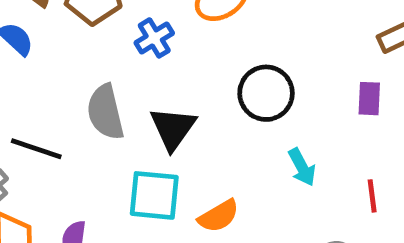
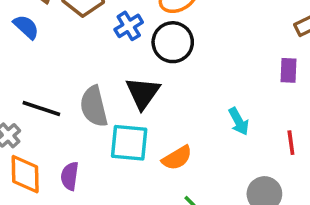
black circle: (266, 93) -> (173, 42), moved
gray semicircle: (105, 112) -> (94, 106), moved

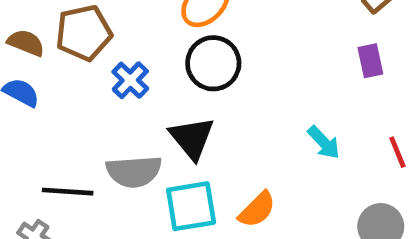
blue cross: (129, 26) -> (130, 80), moved
gray semicircle: (94, 106) -> (134, 171), turned -66

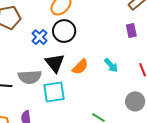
blue cross: (130, 80) -> (40, 37), moved
orange semicircle: (257, 210) -> (80, 67), moved

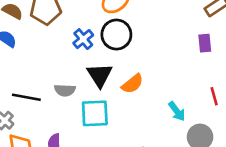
cyan arrow: (111, 65) -> (177, 111), moved
gray semicircle: (30, 77) -> (65, 90), size x0.7

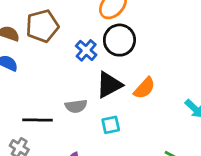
black triangle: (100, 75) -> (109, 85), turned 44
cyan square: (95, 113) -> (111, 125), size x0.6

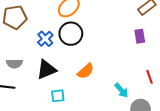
black triangle: (109, 85) -> (47, 70), moved
gray semicircle: (76, 106) -> (14, 64), moved

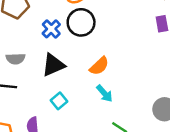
cyan arrow: (121, 90) -> (104, 93), moved
cyan square: (58, 96) -> (59, 101), moved, turned -32

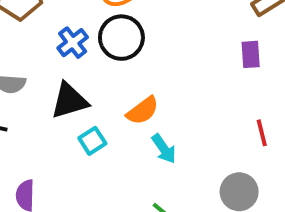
cyan arrow: (104, 93) -> (164, 149), moved
cyan square: (59, 101) -> (92, 141), moved

